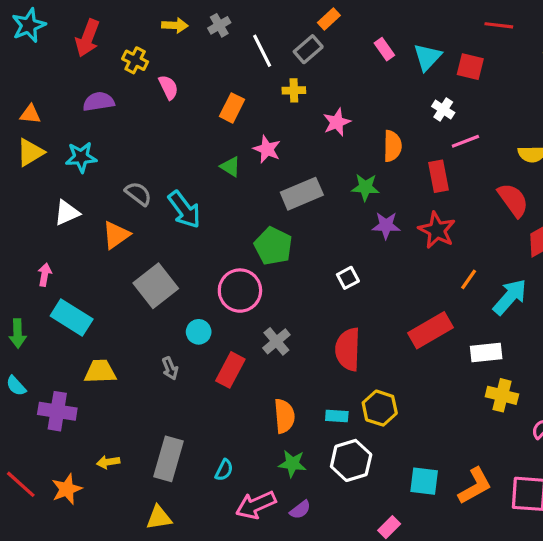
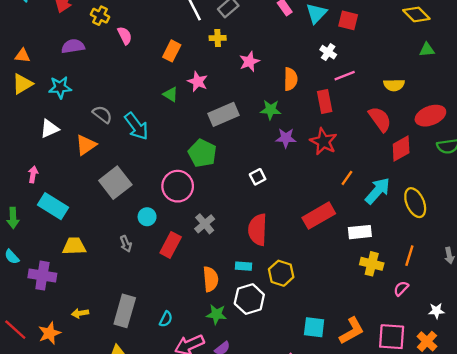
cyan rectangle: (337, 416) -> (243, 266), moved
white hexagon: (351, 460) -> (249, 299), moved

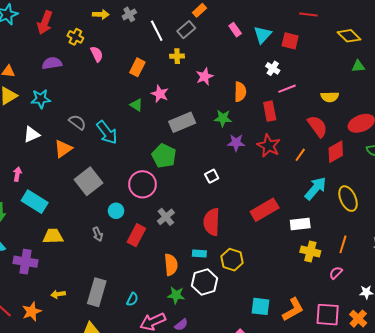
orange line: (347, 178) -> (300, 155), moved

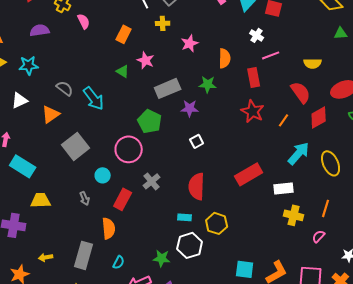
purple star: (236, 143) -> (190, 108), moved
orange semicircle: (171, 265) -> (109, 228), moved

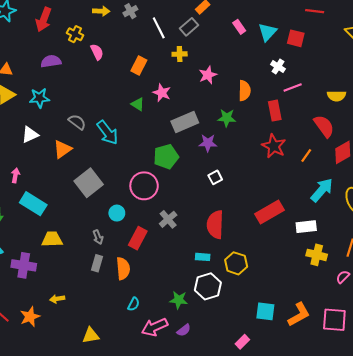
green pentagon: (150, 121) -> (166, 157), turned 30
gray rectangle: (84, 255) -> (97, 263), moved, size x0.6

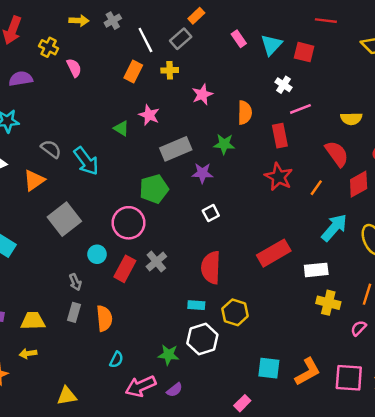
orange rectangle: (139, 66) -> (133, 71), moved
red rectangle: (138, 238) -> (125, 269), moved
yellow trapezoid: (52, 239) -> (33, 321), moved

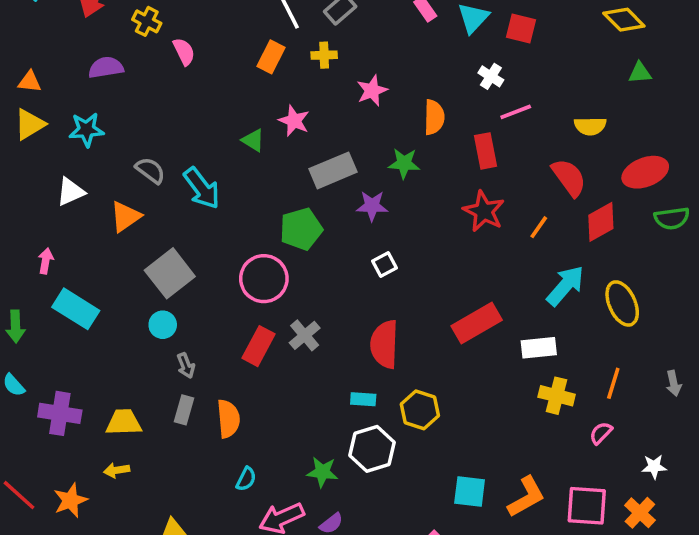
cyan circle: (97, 254) -> (163, 325), moved

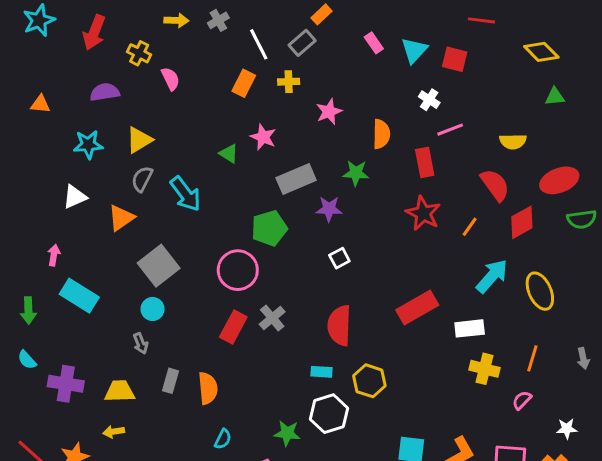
yellow triangle: (30, 124) -> (139, 140), moved
gray semicircle: (150, 170) -> (142, 179), turned -100
gray arrow: (186, 366) -> (141, 343), moved

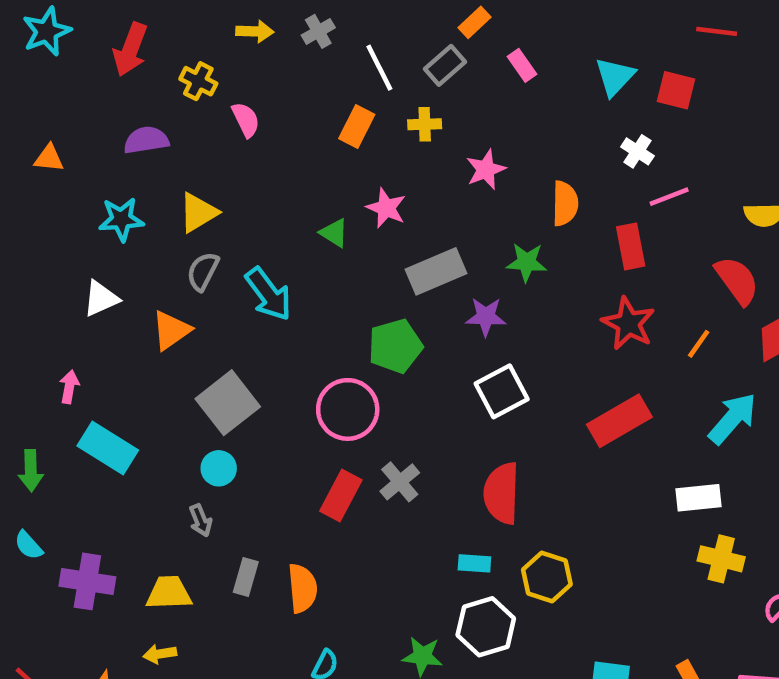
pink rectangle: (374, 43) -> (522, 65), moved
white square: (339, 258) -> (502, 391), size x1.6
red rectangle: (417, 308) -> (619, 421), moved

